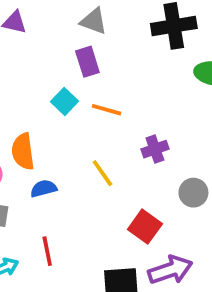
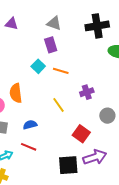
blue semicircle: (44, 188) -> (30, 125), moved
red line: (47, 251) -> (29, 147), turned -56

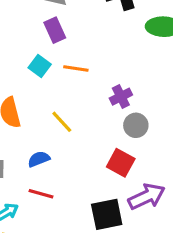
yellow line: (58, 105) -> (62, 122), moved
gray circle: (107, 116) -> (136, 125), moved

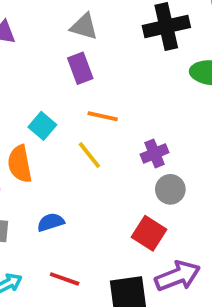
cyan square: (40, 66) -> (42, 126), moved
yellow line: (62, 122) -> (89, 155), moved
red line: (41, 194) -> (65, 279), moved

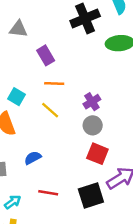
gray triangle: (84, 27) -> (18, 29), moved
purple rectangle: (80, 68) -> (46, 55), moved
gray circle: (170, 189) -> (93, 125), moved

